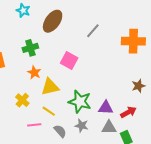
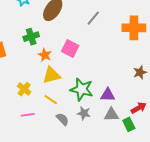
orange star: (34, 73) -> (45, 55), moved
red arrow: (128, 112) -> (139, 108), moved
pink line: (34, 125) -> (28, 115), moved

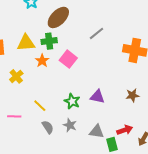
green cross: (31, 37) -> (49, 41), moved
yellow triangle: (52, 75) -> (26, 43), moved
yellow cross: (24, 89) -> (16, 76), moved
green star: (82, 89) -> (72, 101), size x0.7
purple triangle: (108, 95) -> (97, 97), moved

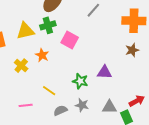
orange star: (42, 61) -> (42, 55), moved
brown star: (132, 95) -> (132, 50), moved
gray semicircle: (48, 127) -> (60, 110), turned -72

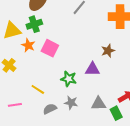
pink square: (70, 40) -> (50, 48), moved
brown star: (132, 50) -> (108, 51), moved
orange star: (42, 55) -> (28, 45), moved

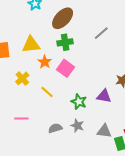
green cross: (34, 24) -> (65, 42), moved
yellow line: (38, 89) -> (47, 92), moved

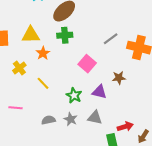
gray line: (101, 33) -> (111, 39), moved
pink square: (66, 68) -> (87, 64), moved
gray triangle: (104, 131) -> (95, 118), moved

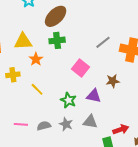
yellow cross: (19, 68) -> (13, 75), turned 32
pink line: (15, 108) -> (21, 124), moved

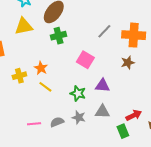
yellow triangle: (23, 41) -> (24, 26), moved
orange star: (36, 59) -> (41, 68), moved
brown star: (113, 81) -> (128, 63), moved

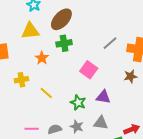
orange star: (41, 68) -> (42, 58), moved

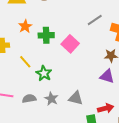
green cross: (64, 43) -> (46, 35), moved
purple triangle: (103, 97) -> (107, 76), moved
green star: (78, 103) -> (44, 73), moved

